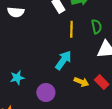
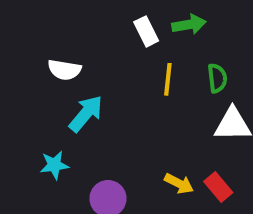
white semicircle: (16, 12) -> (64, 70), moved
cyan arrow: (63, 60) -> (86, 114), moved

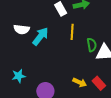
green semicircle: (217, 78) -> (92, 45), moved
cyan arrow: (86, 114) -> (40, 36), moved

